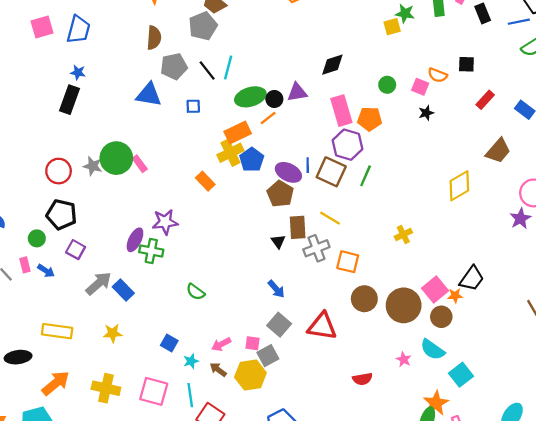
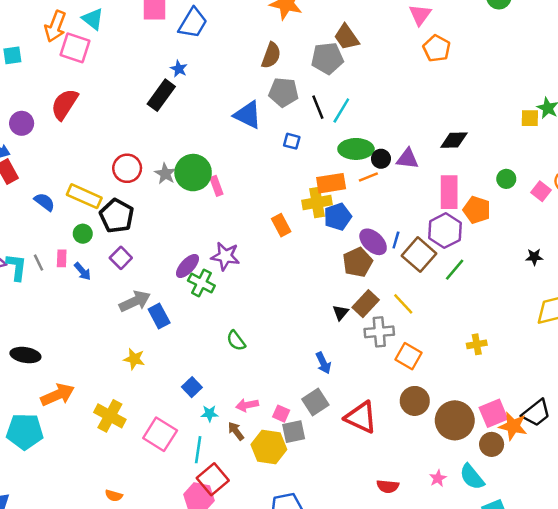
black star: (426, 113) -> (534, 257), moved
brown rectangle: (298, 227) -> (366, 304), turned 30
orange star: (455, 296) -> (513, 426), size x1.6
yellow rectangle: (57, 331) -> (84, 196), moved

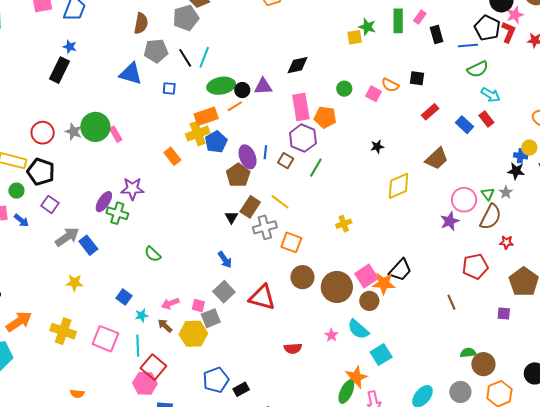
purple ellipse: (373, 242) -> (247, 157), turned 35
brown square: (419, 255) -> (286, 161), size x0.6

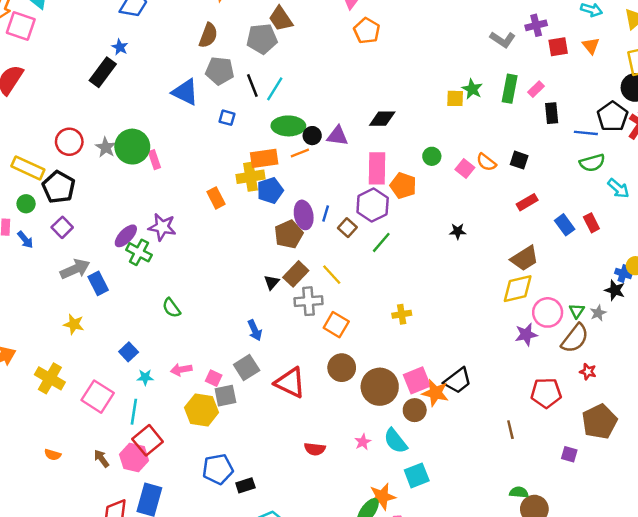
cyan arrow: (491, 95) -> (618, 188), moved
yellow diamond: (399, 186) -> (518, 289), moved
brown arrow: (165, 326) -> (101, 459), moved

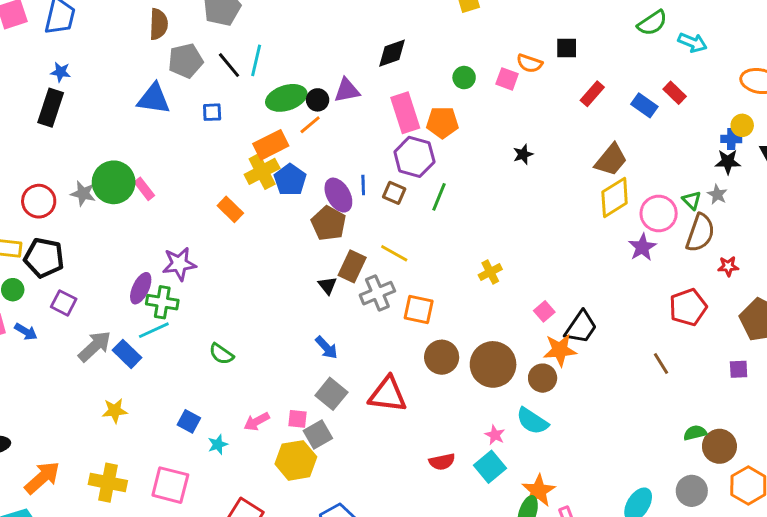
pink square: (417, 380) -> (544, 311), moved, size x0.6
cyan line: (134, 412) -> (154, 330), moved, turned 75
cyan square: (417, 475) -> (490, 467), moved

